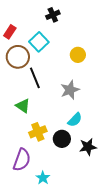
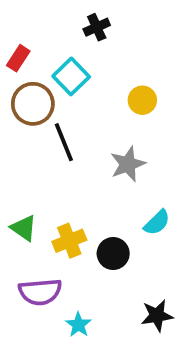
green triangle: (23, 106) -> (24, 228), moved
cyan semicircle: (75, 120) -> (157, 222), moved
black star: (88, 147) -> (157, 316), moved
purple semicircle: (22, 160) -> (40, 292), turned 65

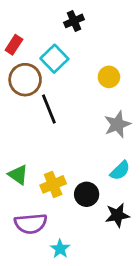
gray star: (128, 164) -> (117, 124), moved
black star: (157, 316) -> (117, 215), moved

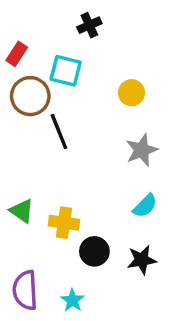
cyan square: (54, 59) -> (66, 71), turned -32
yellow cross: (53, 184) -> (64, 223), turned 30
black circle: (87, 194) -> (94, 251), moved
purple semicircle: (31, 224) -> (25, 290), moved, turned 92

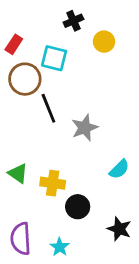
yellow circle: (132, 93) -> (104, 42), moved
gray star: (142, 150) -> (85, 128), moved
black star: (142, 260) -> (119, 229), moved, turned 30

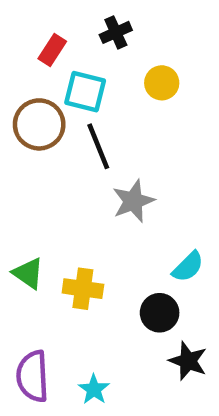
yellow circle: (104, 42) -> (162, 83), moved
red rectangle: (14, 44) -> (52, 50), moved
black line: (48, 108) -> (98, 146), moved
black circle: (78, 207) -> (160, 313), moved

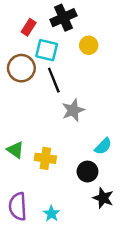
black cross: (116, 32) -> (63, 18), size x1.5

